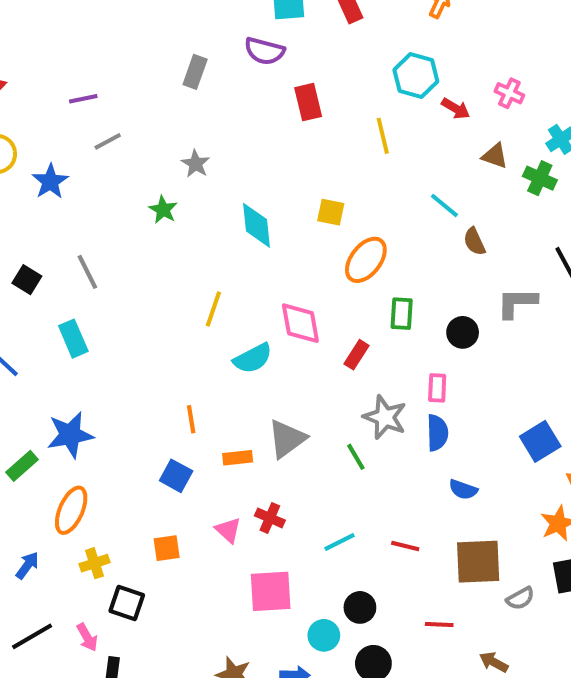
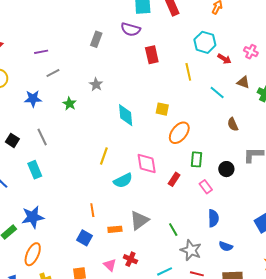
blue star: (50, 182) -> (33, 99), moved, turned 30
cyan line: (444, 206) -> (217, 93), moved
green star: (163, 210) -> (69, 104), moved
pink rectangle: (437, 388) -> (206, 187), moved, turned -40
gray star: (385, 417) -> (191, 250), moved

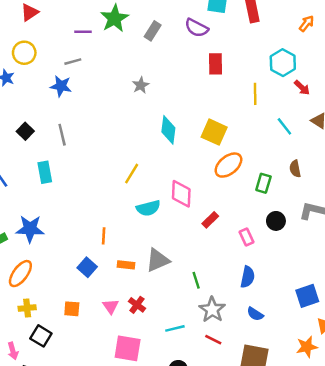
gray line: (53, 73) -> (73, 62), moved
green star: (69, 104) -> (114, 18), moved, size x1.6
yellow square: (162, 109) -> (214, 132), size x1.5
green rectangle: (196, 159) -> (263, 183), moved

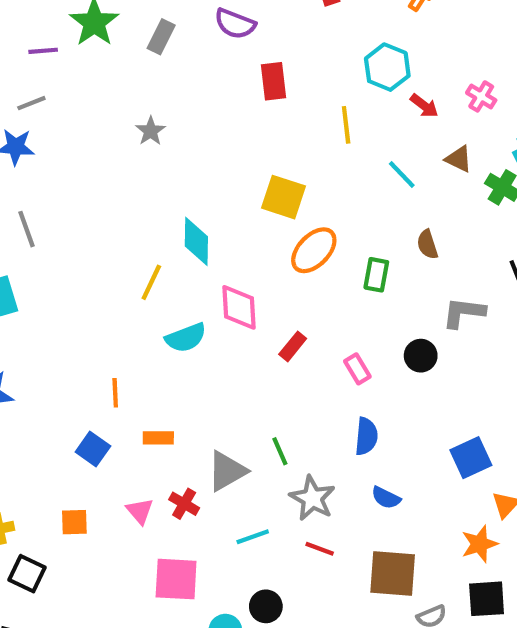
cyan diamond: (168, 130) -> (196, 241), moved
black circle: (276, 221) -> (421, 356), moved
gray triangle: (158, 260) -> (227, 471), moved

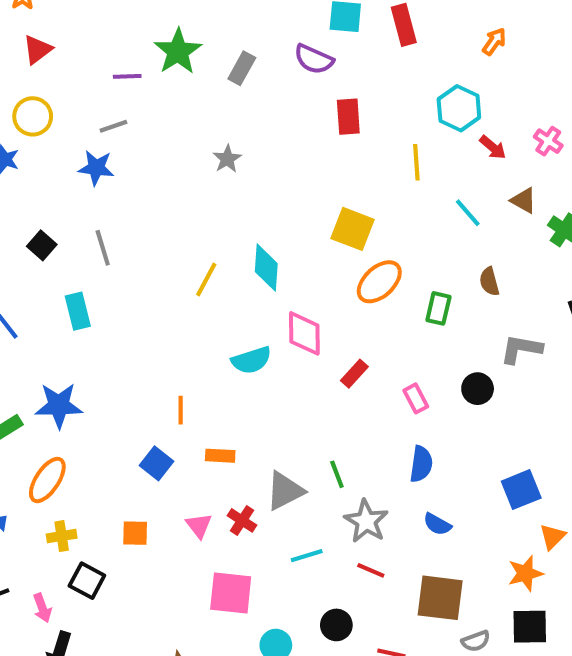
yellow line: (151, 282) -> (206, 280), moved
black circle: (266, 606) -> (336, 625), moved

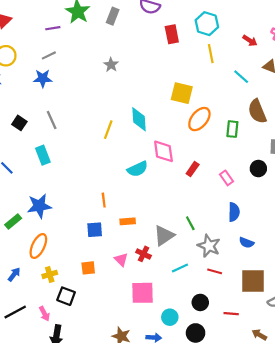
cyan hexagon: (459, 108) -> (207, 24), moved
brown semicircle: (489, 282) -> (257, 111), size x1.6
blue square: (156, 463) -> (95, 230), turned -35

